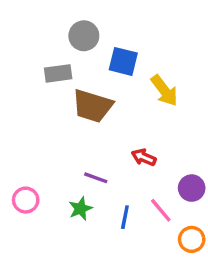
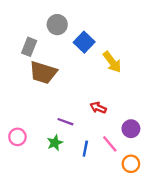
blue square: (123, 61) -> (84, 42), turned 30
gray rectangle: (58, 73) -> (29, 47), moved, turned -60
brown trapezoid: (92, 106) -> (43, 73), moved

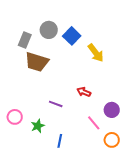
gray circle: (57, 25) -> (49, 30), moved
green star: (55, 143) -> (38, 126), moved
blue line: (85, 149) -> (60, 141), moved

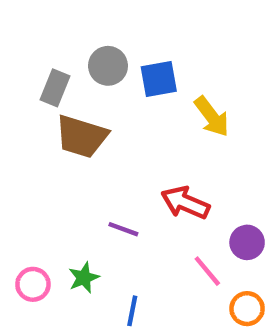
blue square: (72, 36) -> (159, 79), turned 36
red arrow: (84, 92) -> (185, 203), size x1.5
pink circle: (15, 117) -> (33, 284), moved

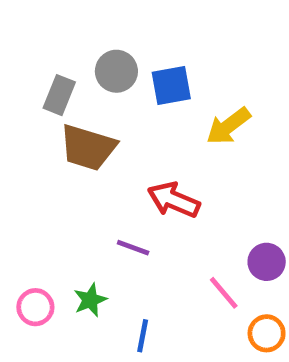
yellow arrow: (212, 117) -> (228, 126), turned 90
red arrow: (185, 203) -> (174, 200), moved

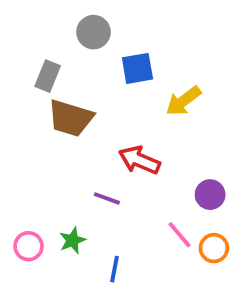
gray circle: (116, 71) -> (93, 32), moved
purple circle: (267, 262) -> (210, 195), moved
orange circle: (267, 333) -> (214, 248), moved

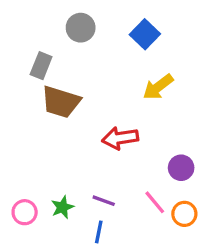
blue square: (137, 68) -> (145, 34), moved, turned -36
red arrow: (139, 160) -> (120, 138), turned -32
purple line: (107, 198) -> (104, 201), moved

